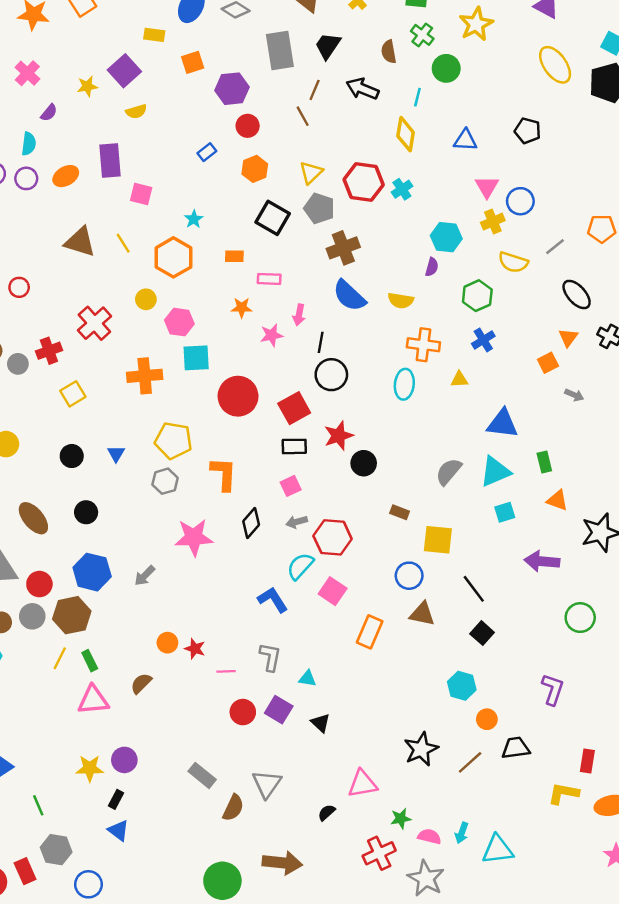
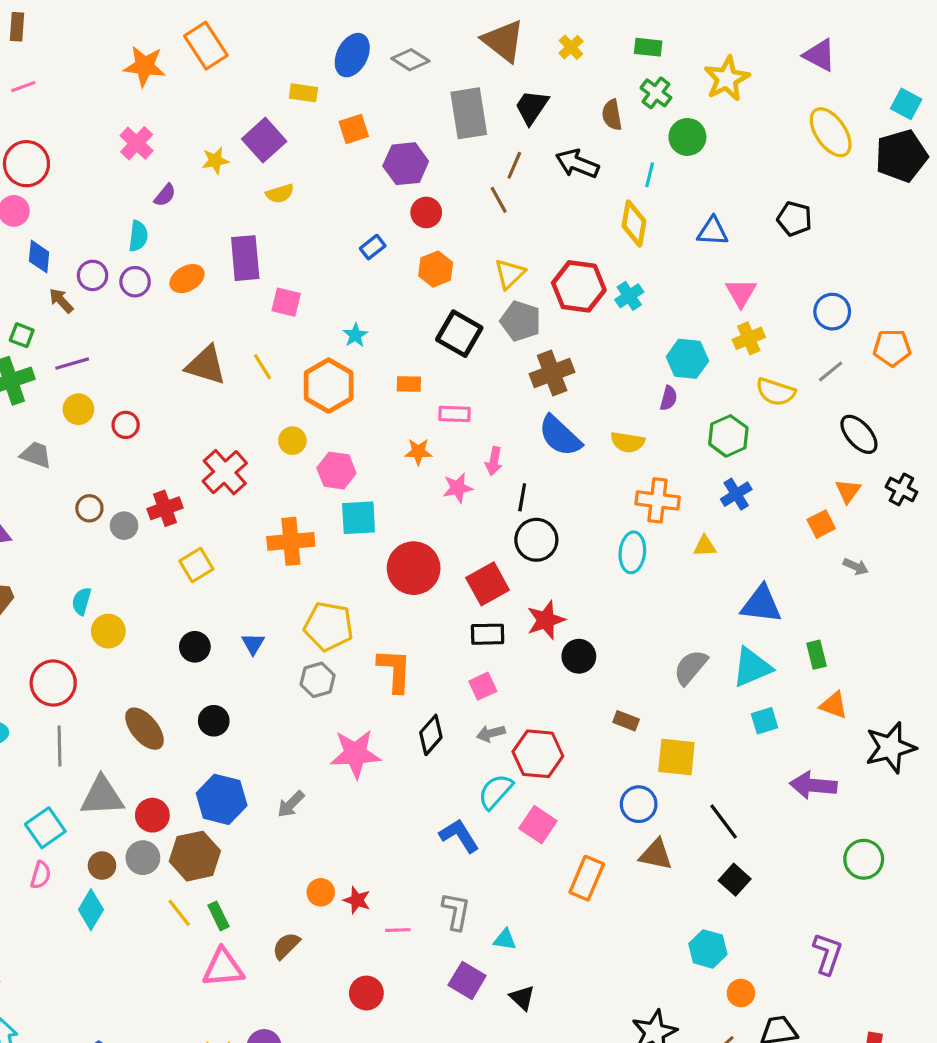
blue circle: (520, 201) -> (832, 312), moved
yellow line: (60, 658) -> (179, 913), turned -65
red circle: (243, 712) -> (366, 993), moved

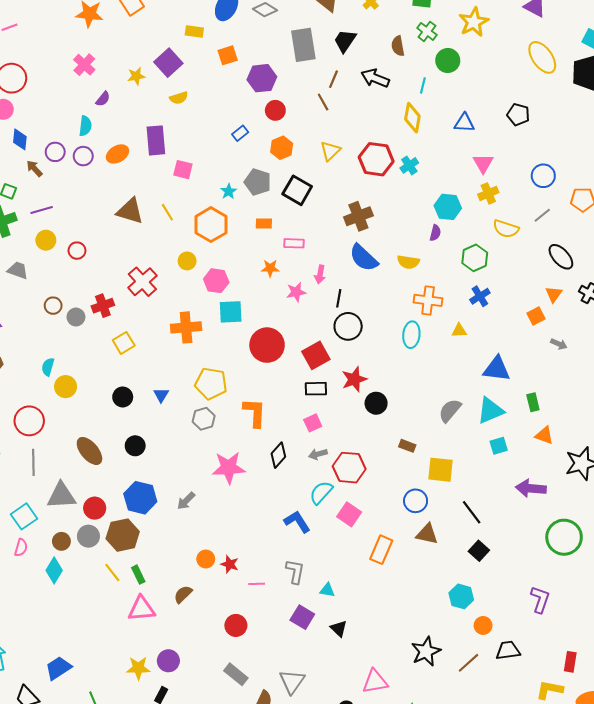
gray pentagon: (521, 321) -> (258, 182), moved
green circle: (864, 859) -> (564, 537), size x1.4

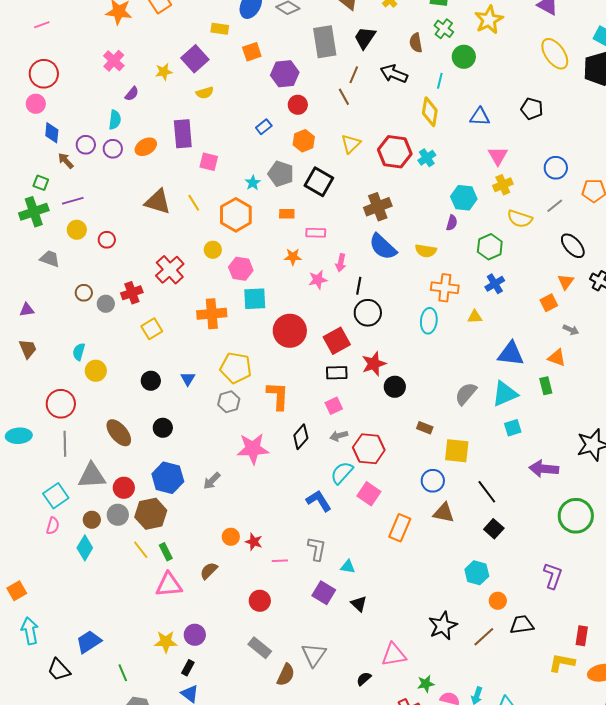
orange triangle: (544, 435) -> (557, 358), moved

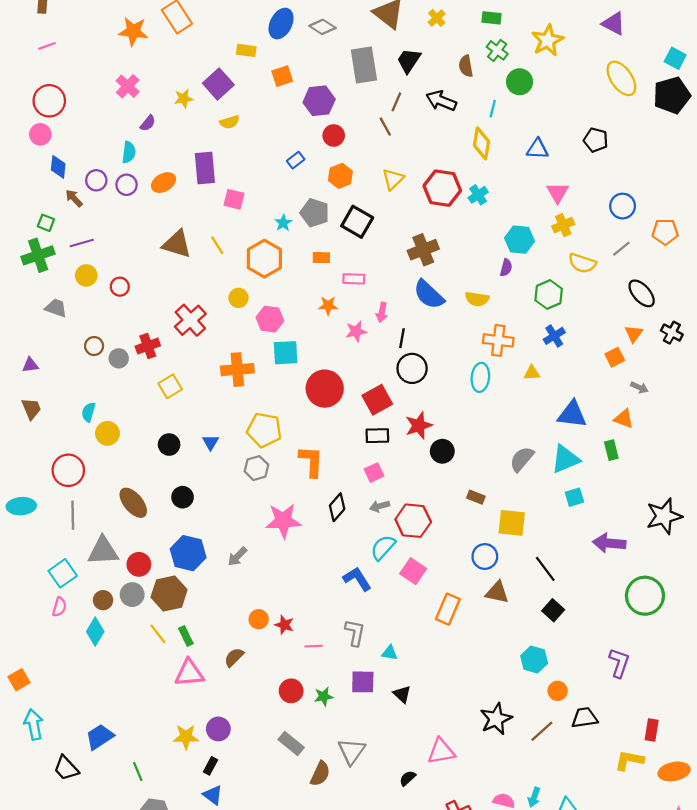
purple square: (324, 593) -> (363, 682), turned -30
green star: (426, 684) -> (324, 696), moved

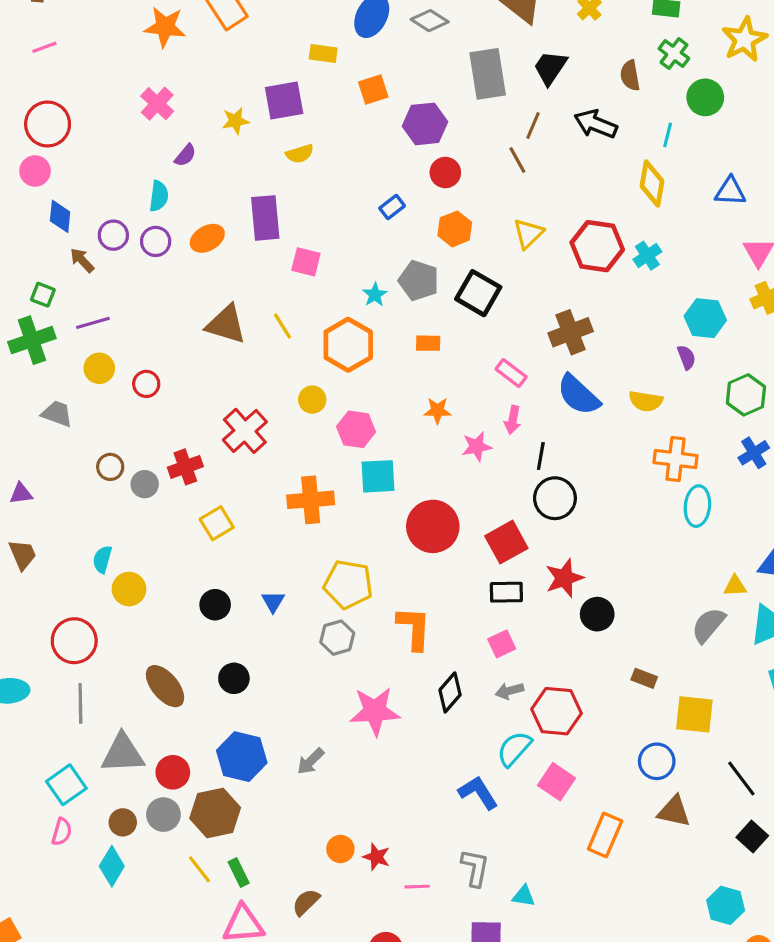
purple square: (218, 84) -> (284, 100), turned 32
purple semicircle: (506, 268) -> (686, 357), turned -36
pink rectangle: (354, 279) -> (511, 373), moved, turned 35
yellow triangle: (532, 373) -> (735, 586), moved
cyan ellipse: (480, 377) -> (697, 506), moved

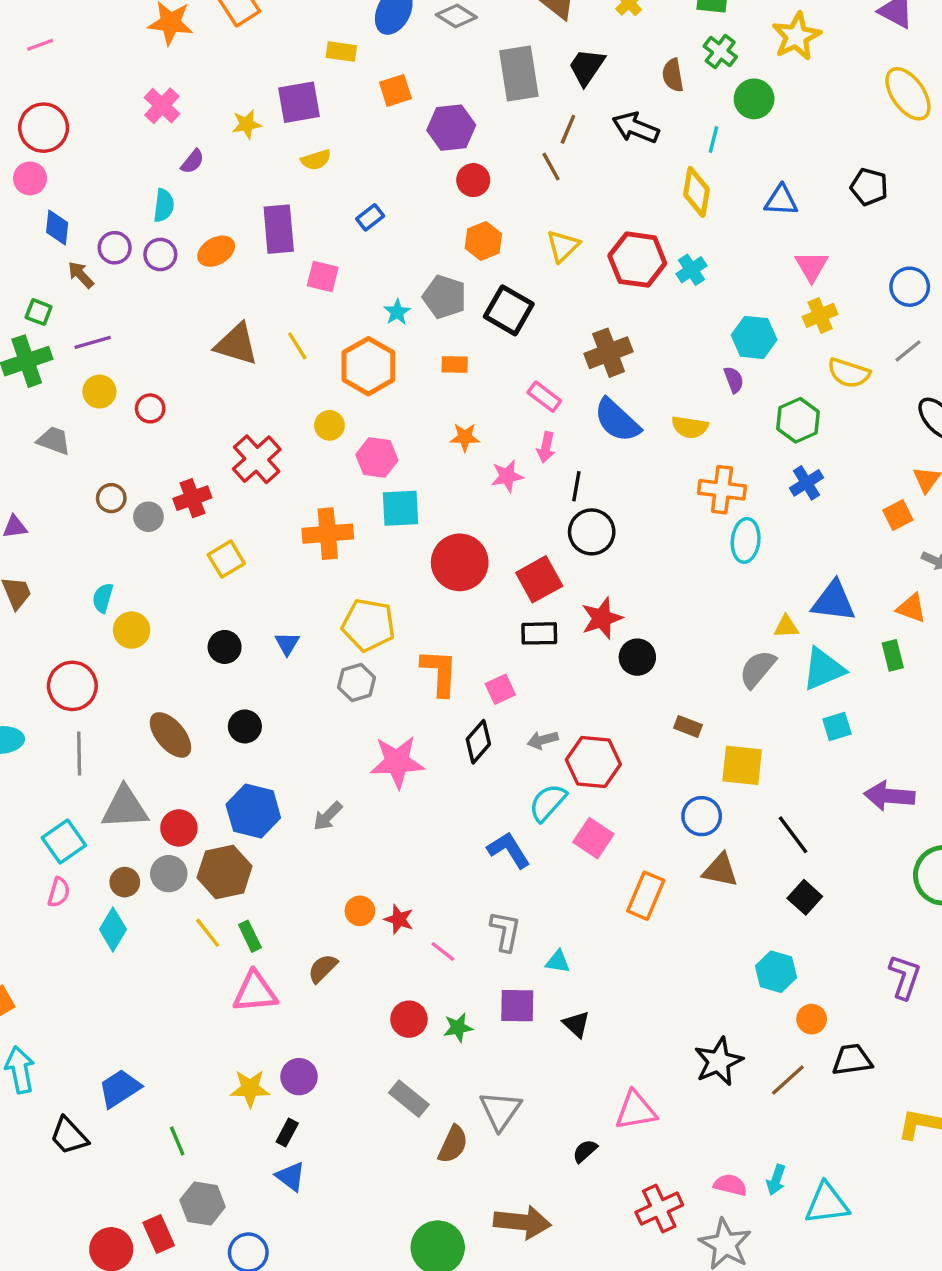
blue rectangle: (392, 207) -> (370, 217), moved
pink square: (502, 644) -> (500, 689), moved
pink line: (417, 887) -> (443, 951), turned 40

